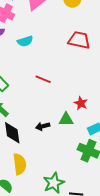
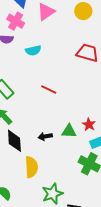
red star: (81, 103) -> (89, 125), moved
yellow semicircle: (20, 164) -> (31, 167), moved

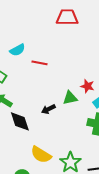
cyan semicircle: (33, 50) -> (17, 50), moved
yellow semicircle: (31, 167) -> (41, 155), moved, turned 140

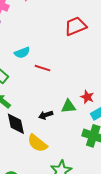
red trapezoid: (67, 17) -> (76, 26), turned -30
yellow semicircle: (41, 155) -> (37, 143), moved

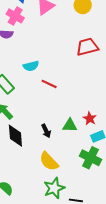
black arrow: (46, 115) -> (46, 131), turned -104
yellow semicircle: (37, 143) -> (49, 161), moved

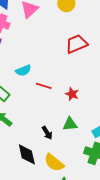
red star: (90, 118) -> (72, 94), moved
black diamond: (15, 136) -> (27, 154), moved

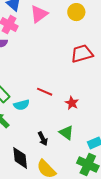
cyan semicircle: (23, 70) -> (22, 105), moved
green triangle: (70, 124) -> (66, 133), turned 35

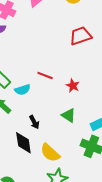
black arrow: (43, 139) -> (34, 122), moved

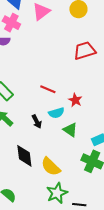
cyan semicircle: (23, 90) -> (56, 113), moved
black arrow: (34, 122) -> (37, 122), moved

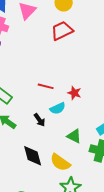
red trapezoid: (85, 51) -> (62, 31), moved
green triangle: (70, 130) -> (74, 136), moved

